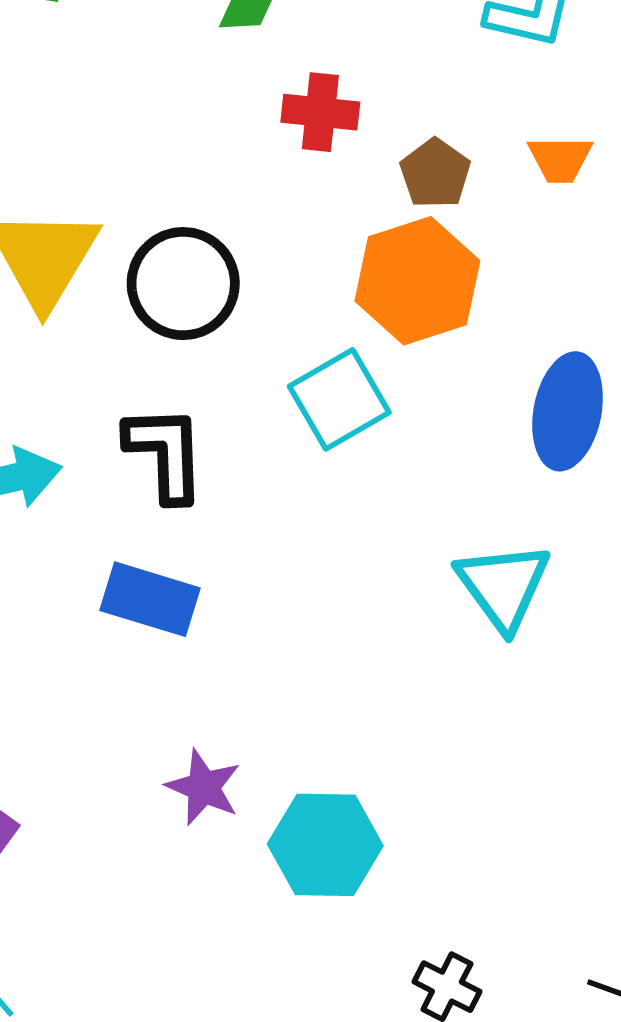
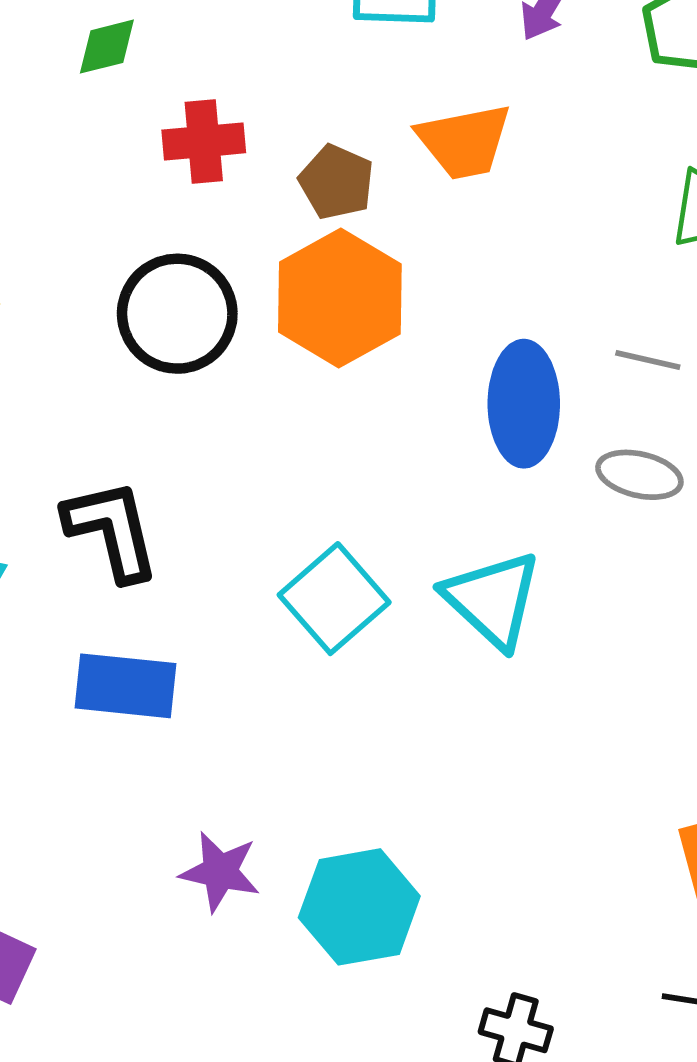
orange trapezoid: (560, 159) -> (464, 141), size x1.4
black circle: (183, 284) -> (177, 314), moved
cyan square: (339, 399) -> (334, 599), moved

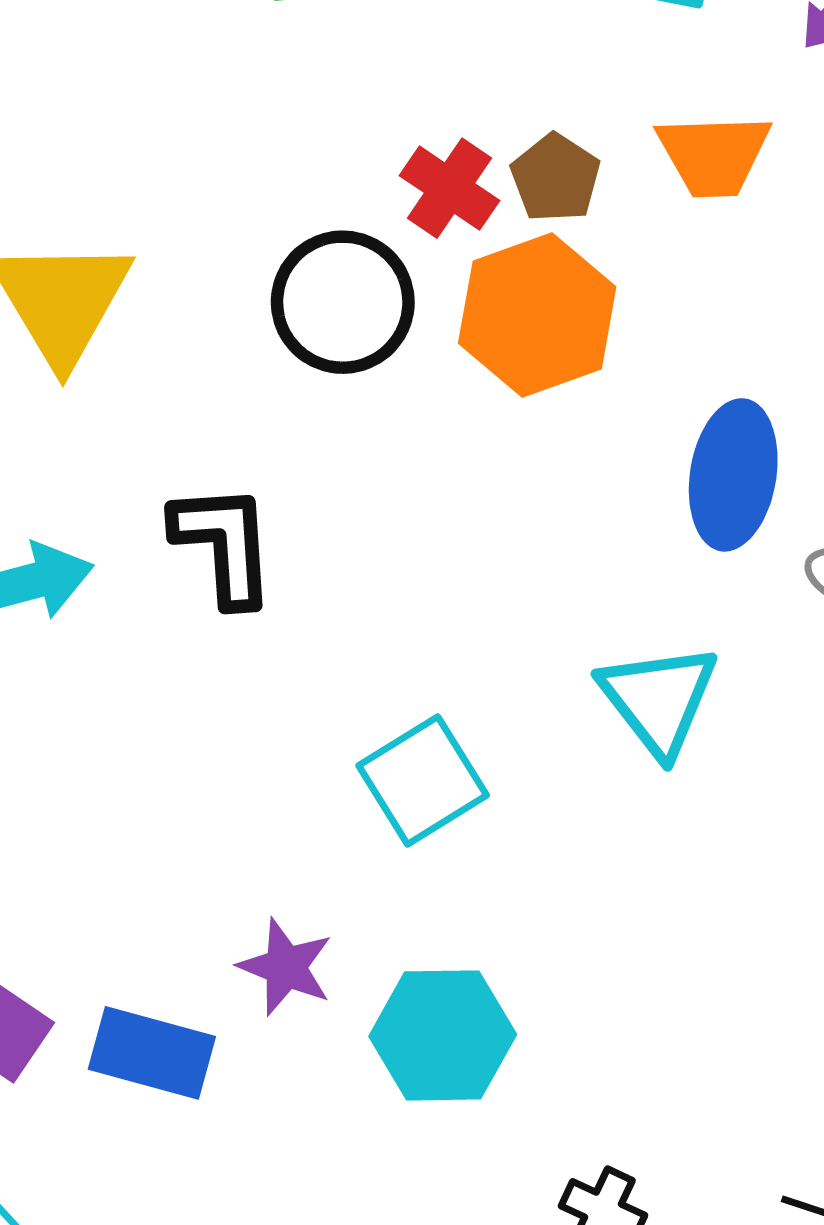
red cross: (204, 141) -> (449, 188), moved, turned 30
cyan square: (334, 599) -> (423, 780), moved
blue rectangle: (126, 686) -> (152, 1053), moved

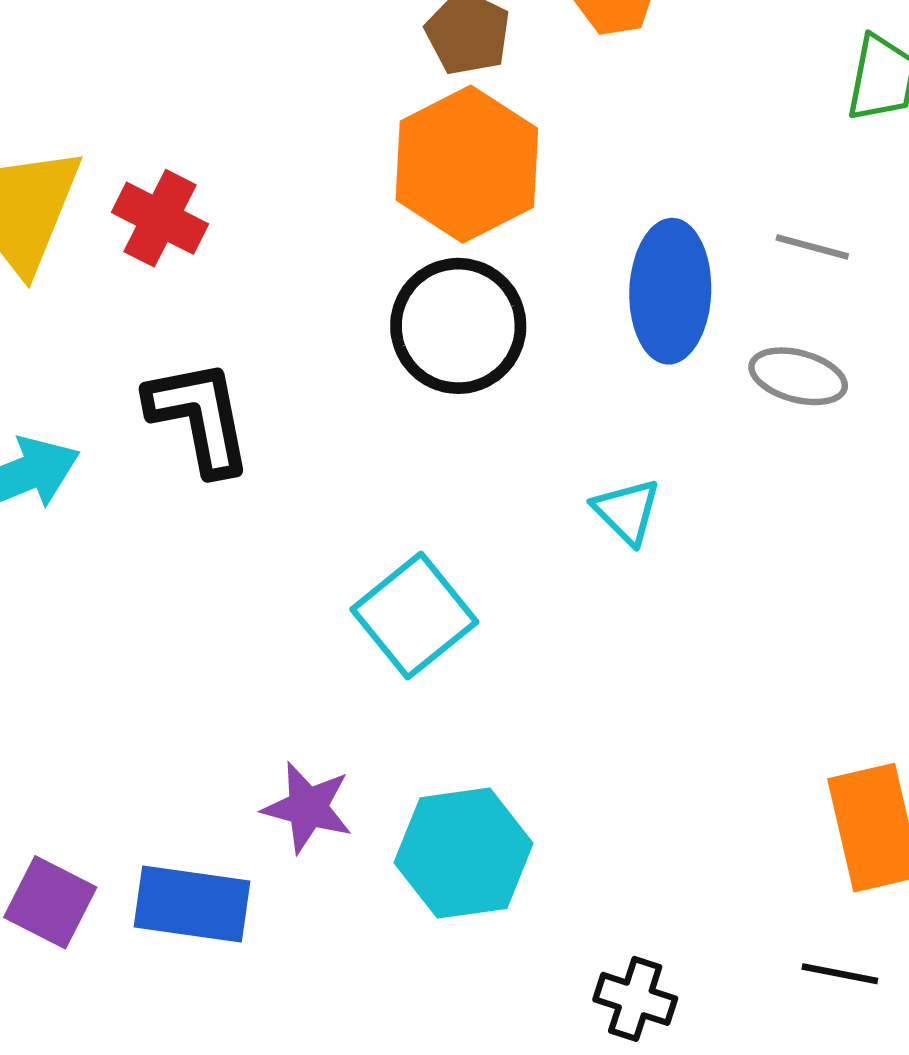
red cross: (449, 188) -> (160, 218), moved
black circle: (343, 302) -> (458, 326), moved
cyan triangle: (659, 699) -> (627, 511), size x0.6

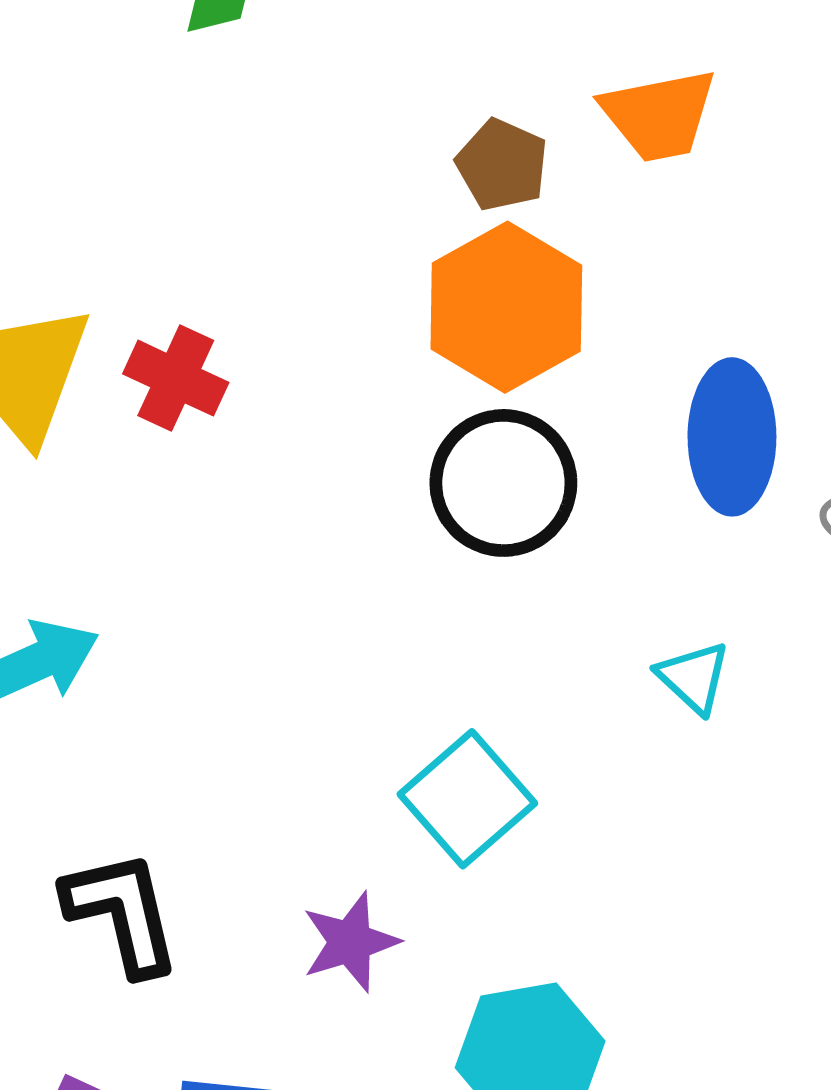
black L-shape: (199, 417) -> (122, 912), moved
purple star: (308, 807) -> (350, 942), moved, turned -30

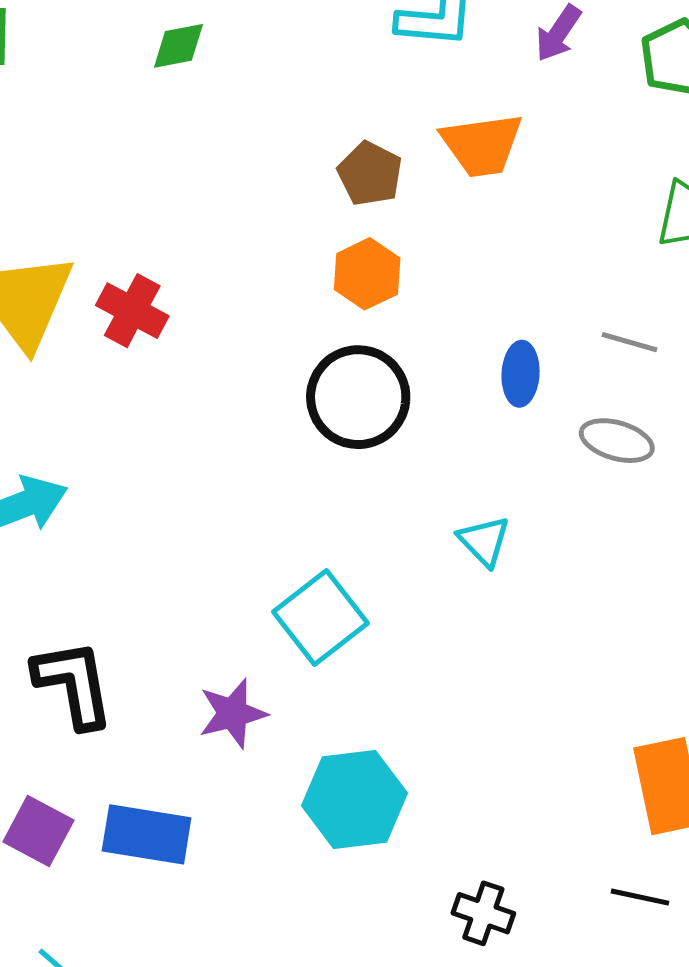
orange hexagon: (506, 307) -> (367, 274), size x0.6
blue ellipse: (732, 437) -> (521, 374), size x0.6

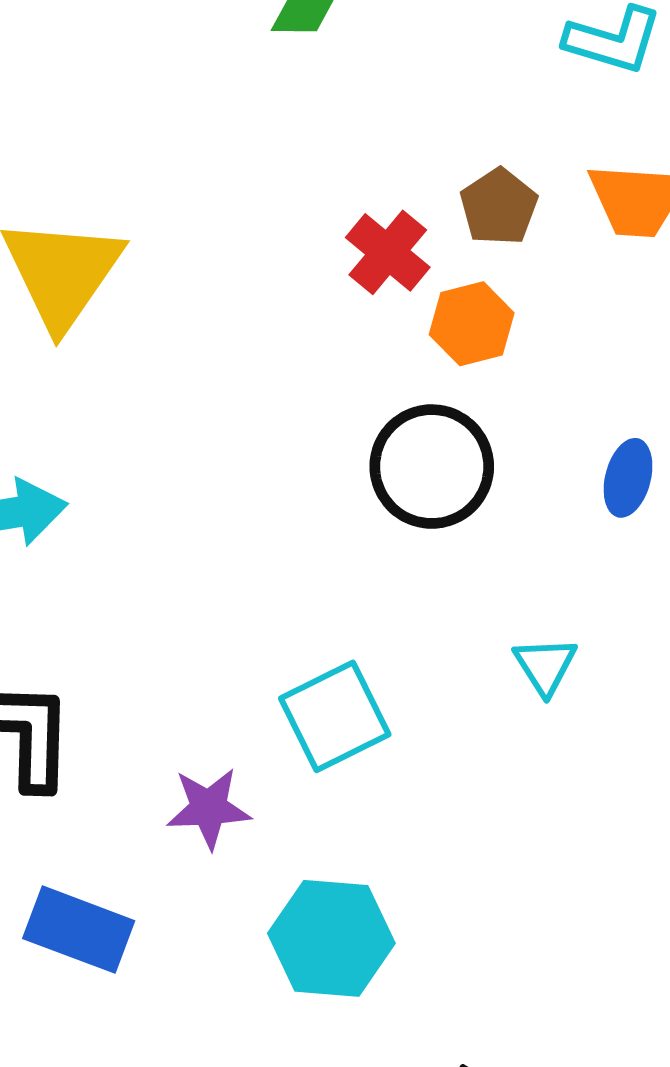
red cross: (132, 311) -> (388, 252), moved

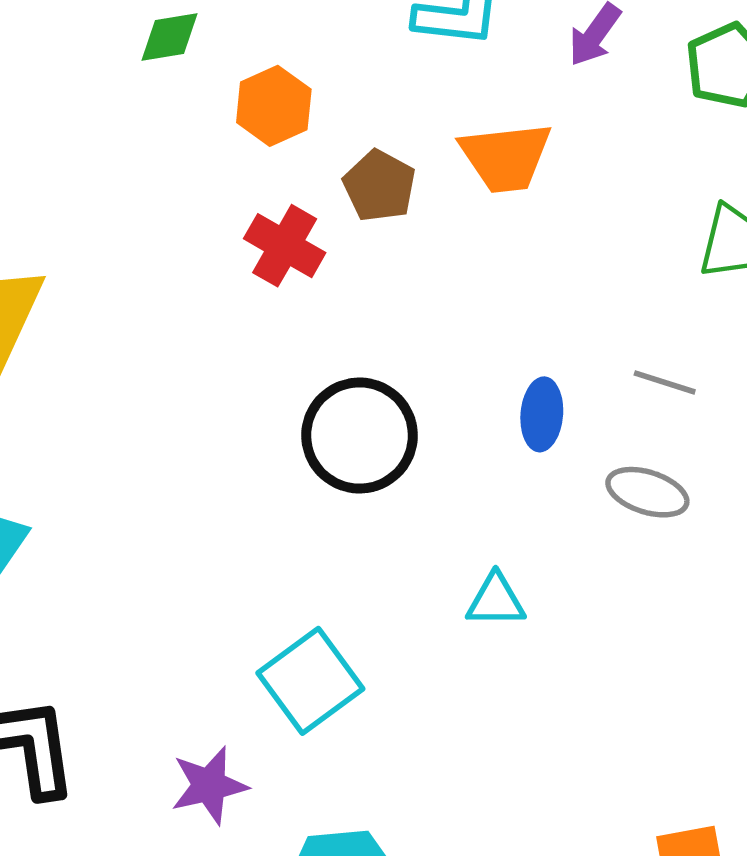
orange hexagon: (472, 324) -> (274, 106), moved
cyan triangle: (545, 666) -> (496, 600), turned -48

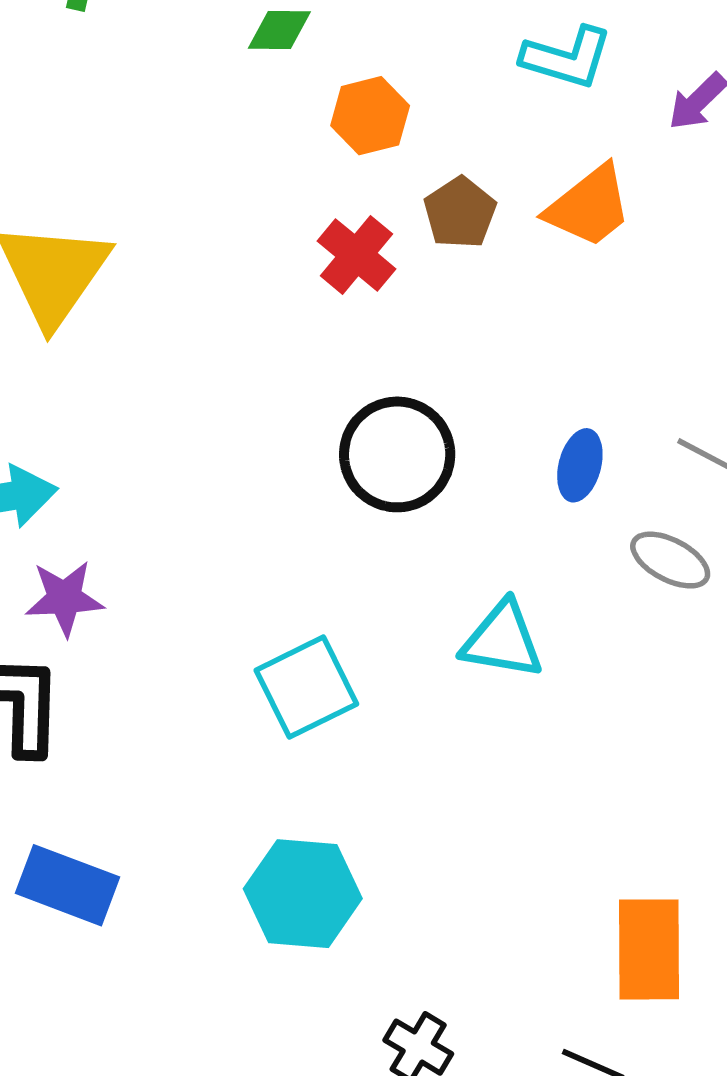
orange trapezoid: (506, 157) -> (589, 206), turned -42
cyan triangle: (496, 600) -> (502, 640), size x1.4
purple star: (209, 785) -> (64, 598), moved

